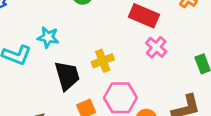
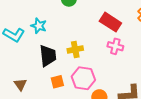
pink cross: (156, 47) -> (115, 46), turned -35

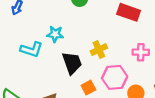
pink cross: (115, 46) -> (141, 52), moved

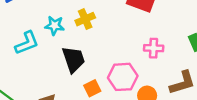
cyan L-shape: (31, 49) -> (27, 43), turned -40
yellow cross: (99, 50) -> (85, 19), moved

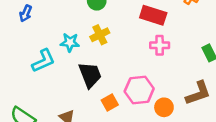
pink cross: (154, 48) -> (160, 45), moved

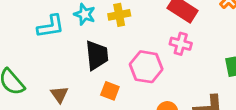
pink hexagon: (139, 90) -> (146, 67), moved
orange square: (110, 102) -> (110, 91), turned 35

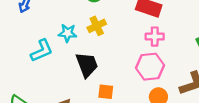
pink hexagon: (146, 67) -> (150, 67), moved

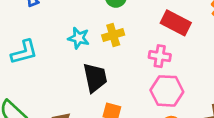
pink cross: (155, 37) -> (160, 56), moved
cyan L-shape: (42, 51) -> (24, 52), moved

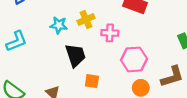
pink cross: (160, 56) -> (110, 33), moved

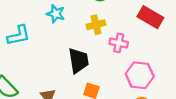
cyan star: (59, 25) -> (56, 14), moved

